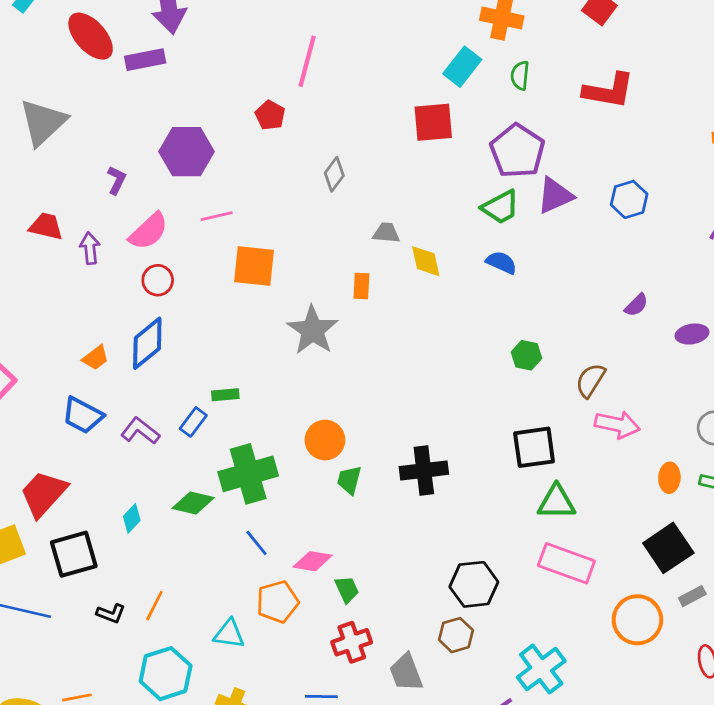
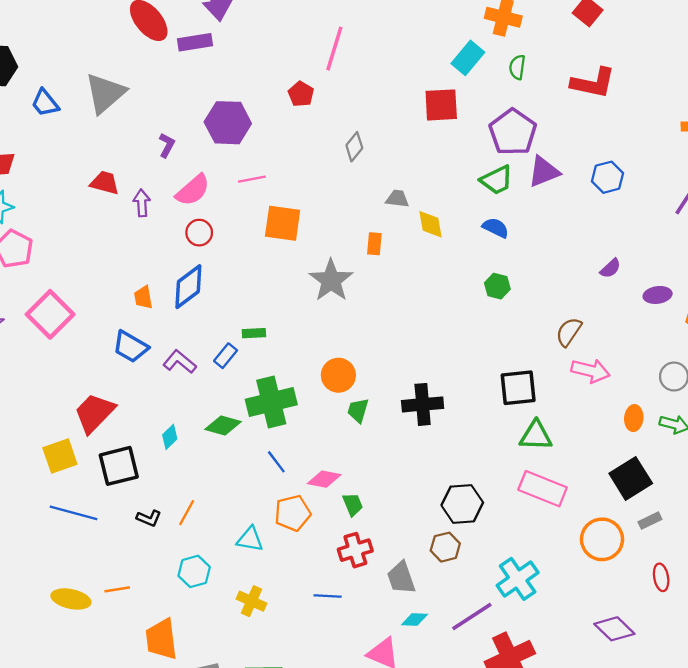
green hexagon: (526, 355) -> (497, 286), moved
orange trapezoid: (96, 358) -> (143, 297), turned 115
cyan hexagon: (166, 674) -> (194, 571), size x0.7

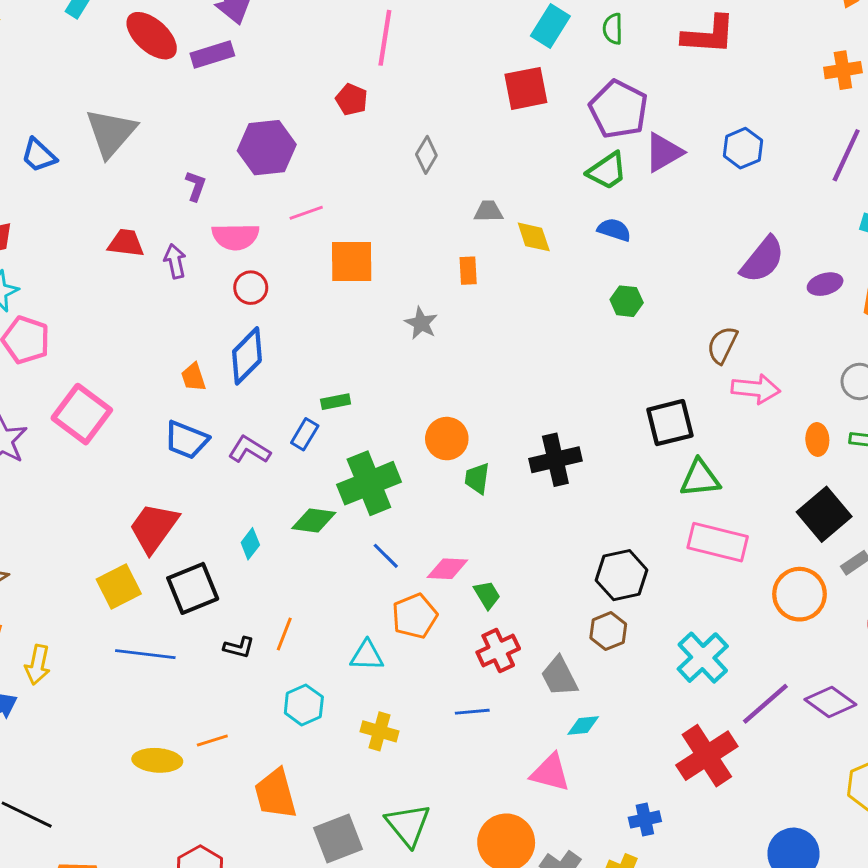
pink semicircle: (193, 190) -> (236, 237), turned 48
purple semicircle: (610, 268) -> (762, 260), size x1.8
gray star: (331, 280) -> (421, 323), size x0.6
purple line: (472, 617) -> (765, 704), moved

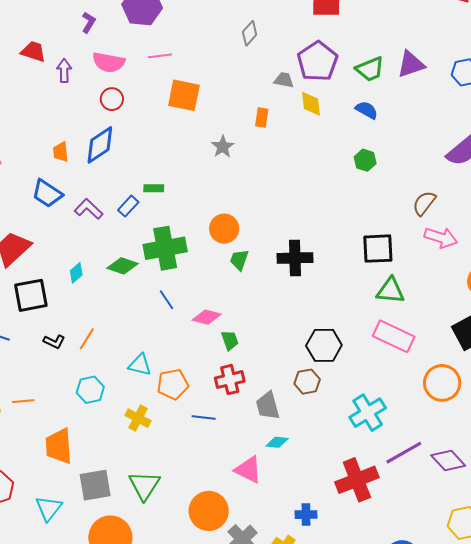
purple pentagon: (619, 109) -> (317, 61), moved
orange pentagon: (415, 616) -> (173, 384), moved

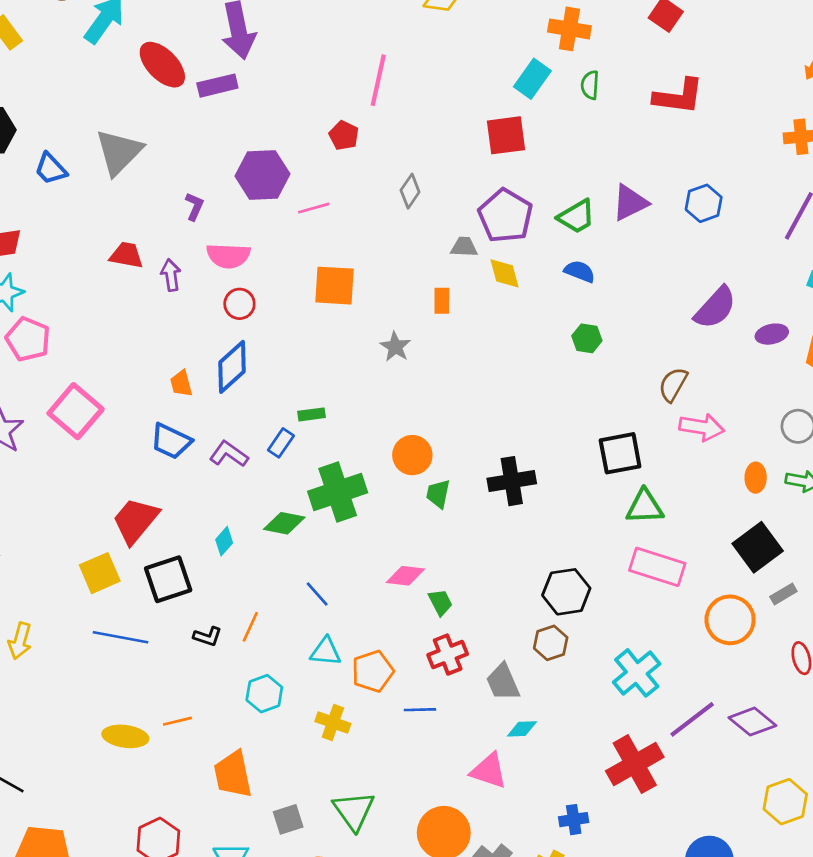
pink line: (160, 56) -> (314, 208), moved
blue line: (166, 300) -> (317, 594), moved
gray square: (95, 485) -> (288, 819), size x0.7

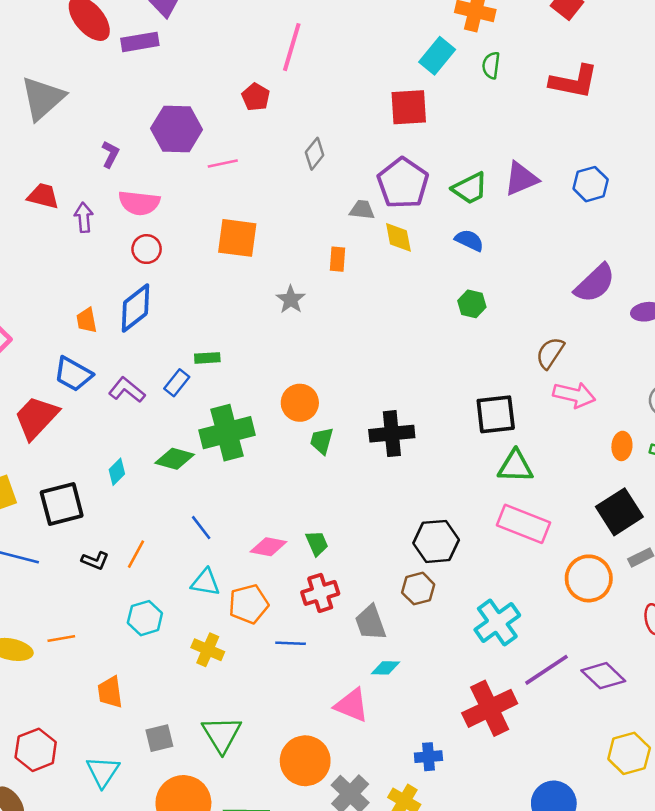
red trapezoid: (135, 521) -> (36, 418), moved
pink diamond: (405, 576) -> (268, 547), moved
orange trapezoid: (233, 774) -> (110, 692), size x0.7

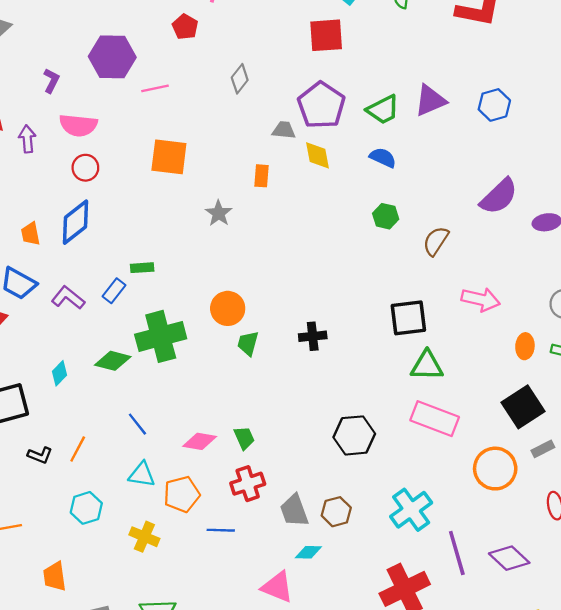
brown semicircle: (550, 353) -> (436, 241), moved
black cross: (392, 434) -> (313, 336), size x0.7
brown hexagon: (418, 589) -> (336, 512), moved
purple line: (547, 670) -> (457, 553), turned -72

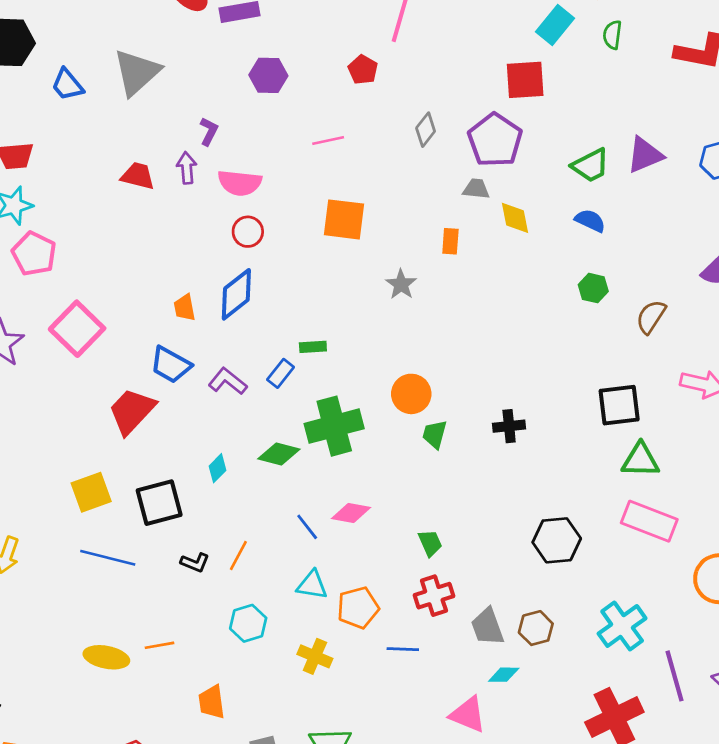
purple hexagon: (112, 57) -> (268, 75), moved, size x0.7
purple pentagon: (321, 105) -> (495, 140), moved
purple arrow: (27, 139) -> (187, 168), moved
pink diamond: (200, 441) -> (351, 513), moved

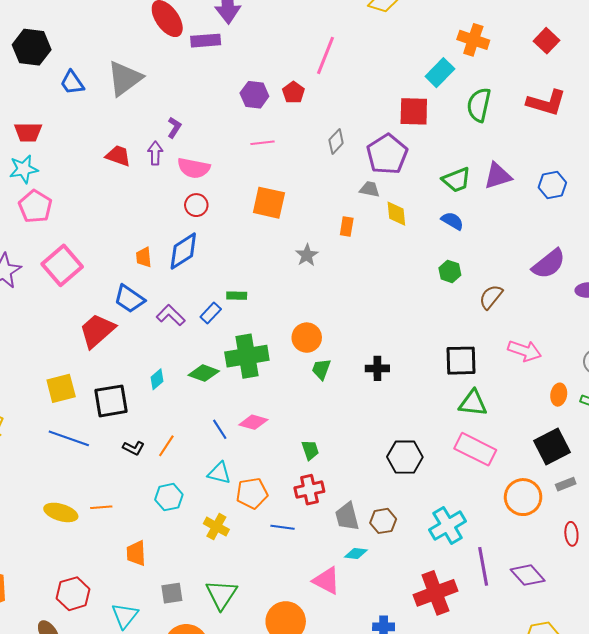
green semicircle: (612, 35) -> (479, 105), moved, size x1.6
purple hexagon: (268, 75) -> (254, 95), moved

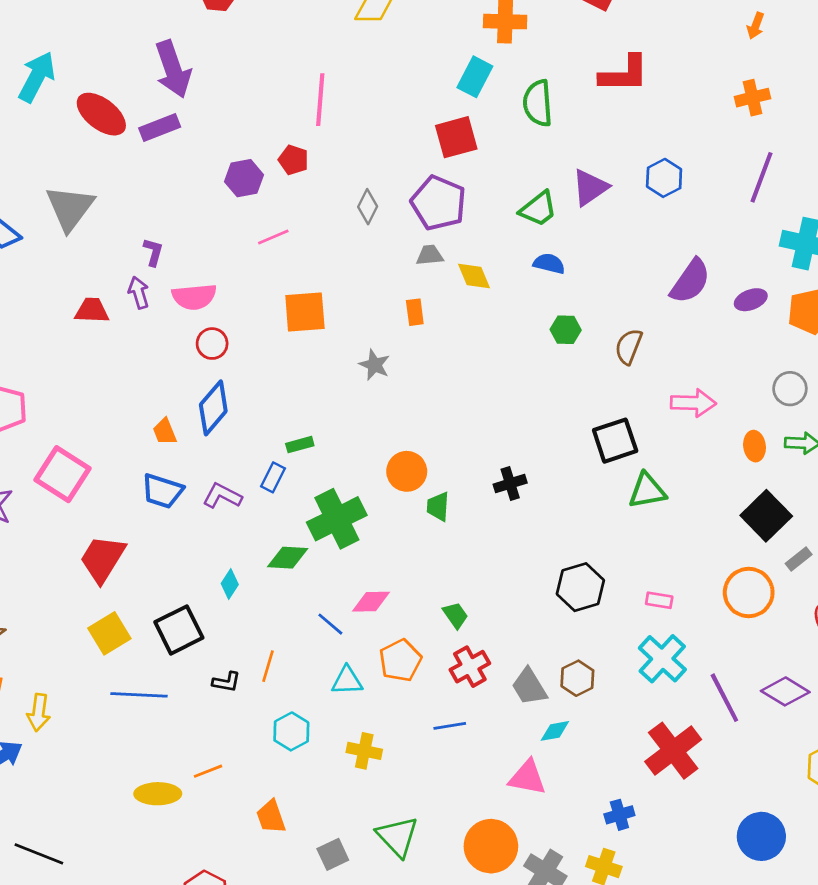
red trapezoid: (97, 331) -> (102, 559), moved
pink rectangle: (475, 449) -> (659, 600), moved, size x0.5
orange pentagon: (252, 493) -> (400, 660), moved

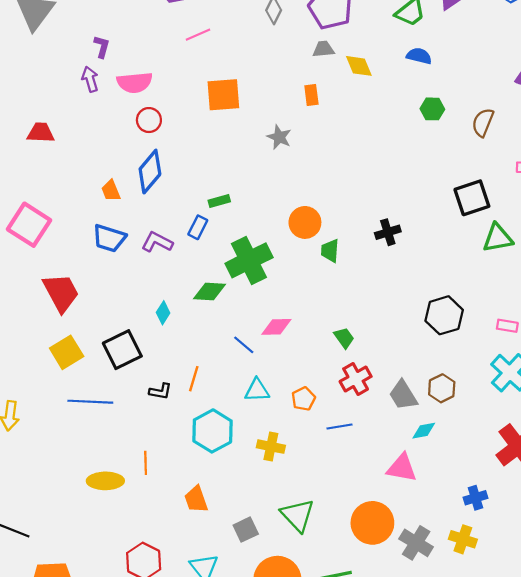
red trapezoid: (92, 310) -> (41, 133), moved
red trapezoid: (102, 559) -> (61, 293), turned 120
orange pentagon: (400, 660) -> (303, 399), moved, size x0.7
cyan hexagon: (291, 731) -> (212, 431), size x1.4
orange line: (208, 771) -> (146, 463), turned -70

